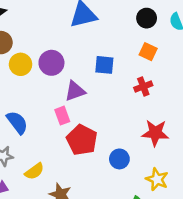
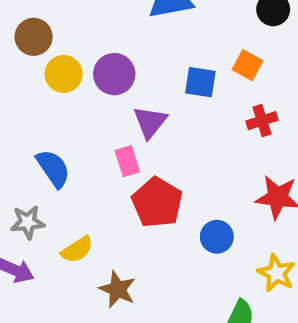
orange square: (148, 52) -> (248, 65), moved
purple triangle: (75, 91) -> (150, 122), turned -35

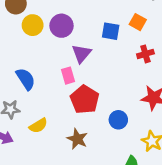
brown star: (117, 289) -> (77, 139), moved

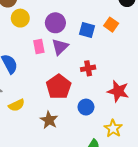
purple circle: (62, 26) -> (55, 23), moved
red cross: (145, 54) -> (88, 68), moved
pink rectangle: (68, 76) -> (39, 47), moved

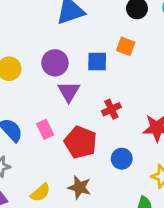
pink rectangle: (39, 47) -> (45, 129), moved
yellow semicircle: (17, 105) -> (40, 193), moved

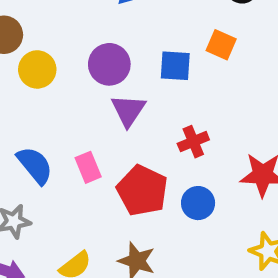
blue circle: (122, 159) -> (198, 203), moved

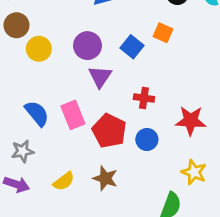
blue square: (175, 66) -> (132, 47), turned 35
red cross: (193, 142) -> (144, 98), turned 30
pink rectangle: (88, 167) -> (73, 115), size x1.4

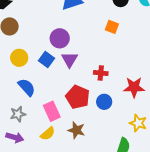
blue square: (132, 47) -> (46, 59), moved
yellow circle: (39, 49) -> (19, 58), moved
pink rectangle: (73, 115) -> (52, 111), moved

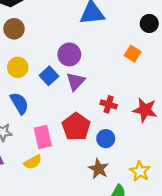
red star: (134, 87) -> (145, 110), moved
brown star: (76, 130) -> (99, 169), moved

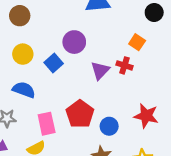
purple triangle: (76, 81) -> (100, 70), moved
blue semicircle: (19, 103) -> (24, 90), turned -40
red cross: (109, 104) -> (124, 65), moved
red star: (145, 110) -> (146, 116), moved

